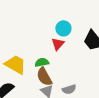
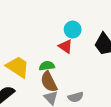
red triangle: (58, 44) -> (66, 46), turned -40

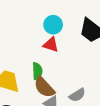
green semicircle: (47, 66) -> (37, 71), turned 112

